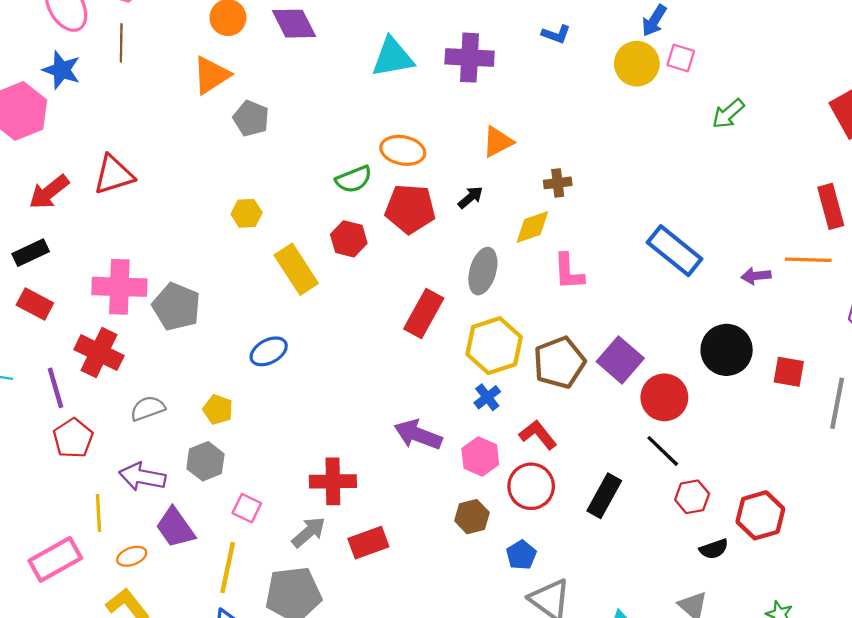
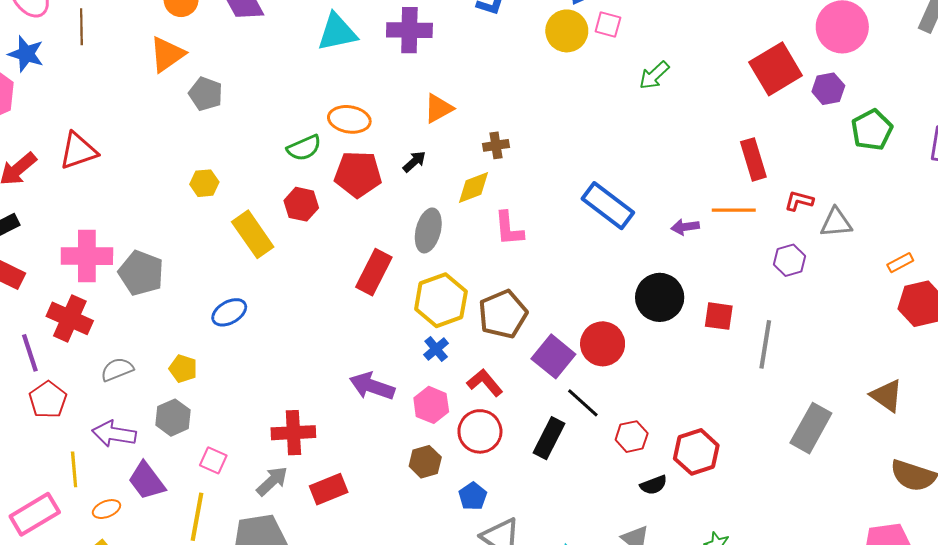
purple square: (620, 360) -> (553, 356), moved
black line: (663, 451) -> (583, 403), moved

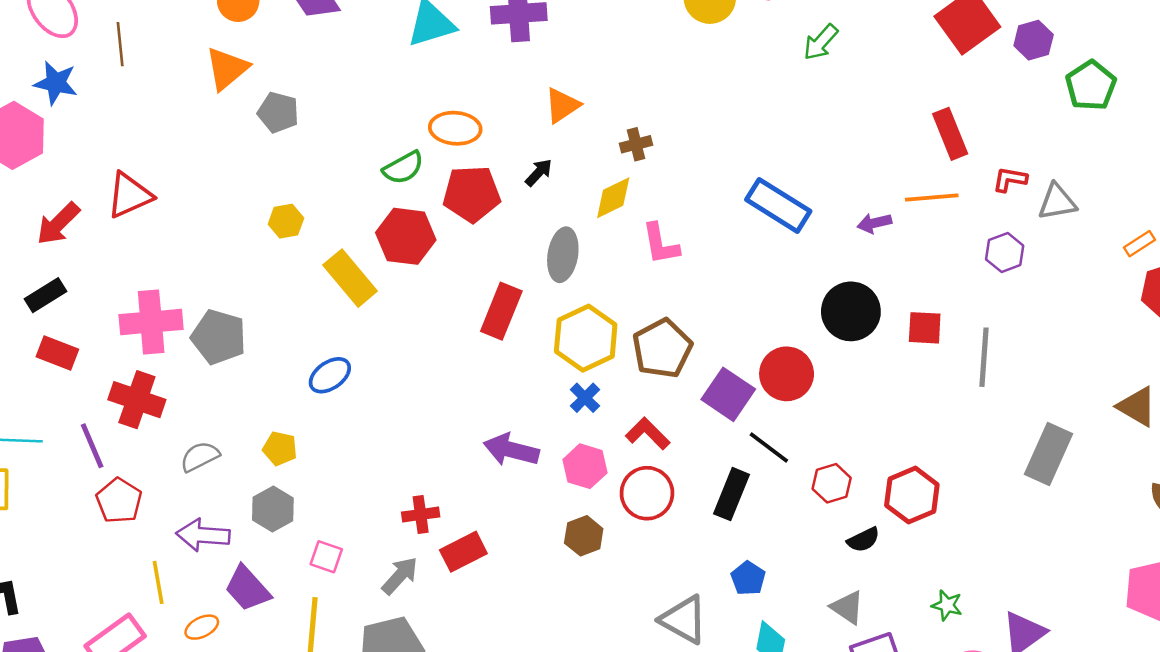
red hexagon: (301, 204) -> (406, 236), size x1.4
red cross: (293, 433) -> (421, 515), size x0.7
red rectangle: (329, 489) -> (463, 552), moved
blue pentagon: (473, 496) -> (748, 578), moved

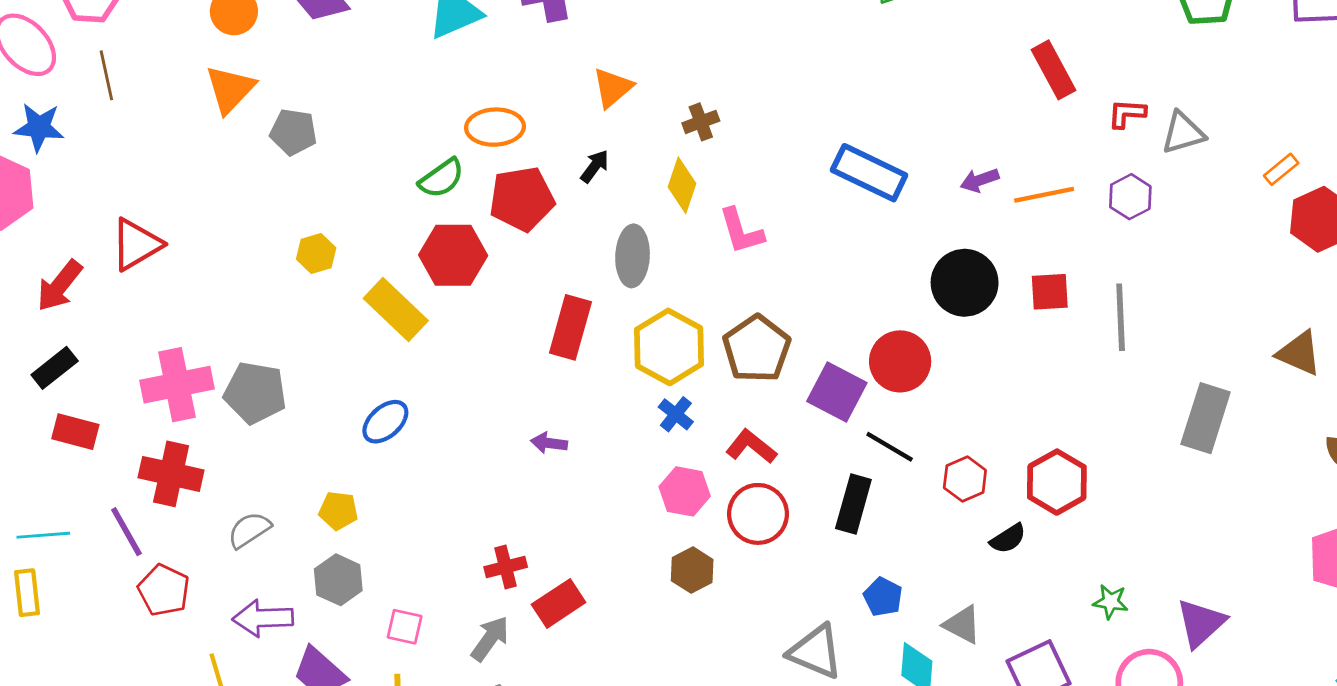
yellow diamond: (613, 198) -> (682, 185), turned -39
orange line: (932, 198) -> (1044, 195), moved
purple arrow: (511, 450) -> (549, 443), moved, size x0.6
gray triangle: (847, 607) -> (962, 625), moved

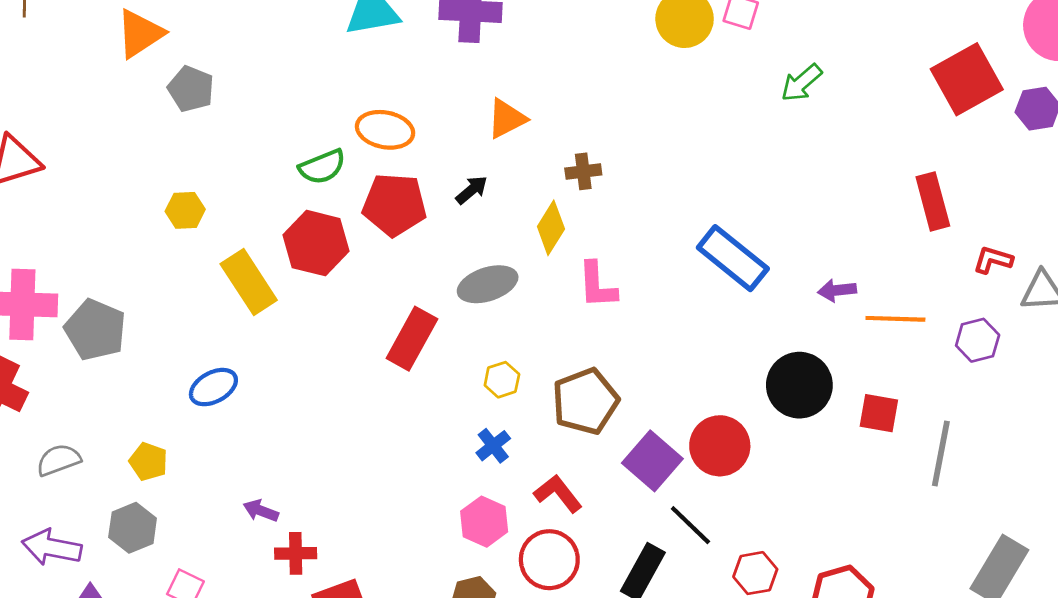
gray ellipse: (633, 256) -> (488, 284), turned 56
yellow hexagon: (669, 347) -> (502, 380), size x0.5
purple arrow: (549, 443) -> (261, 511), moved

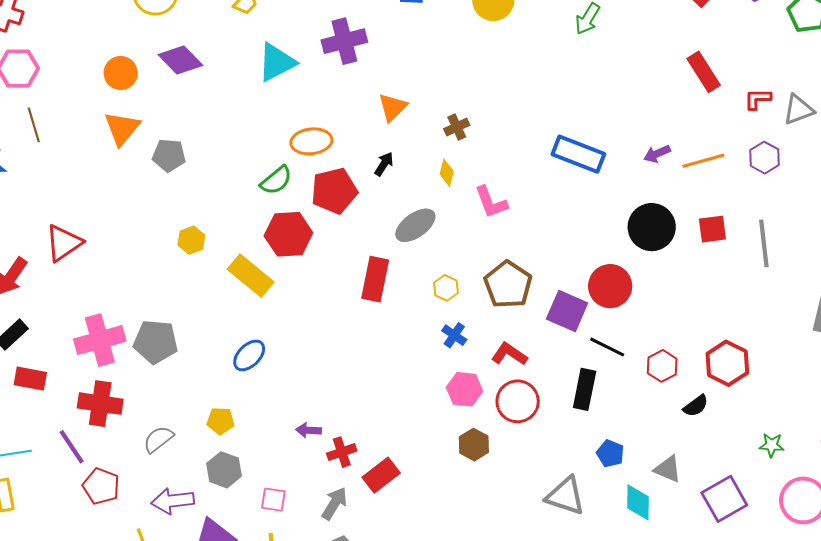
yellow diamond: (551, 228) -> (447, 173), size x0.7

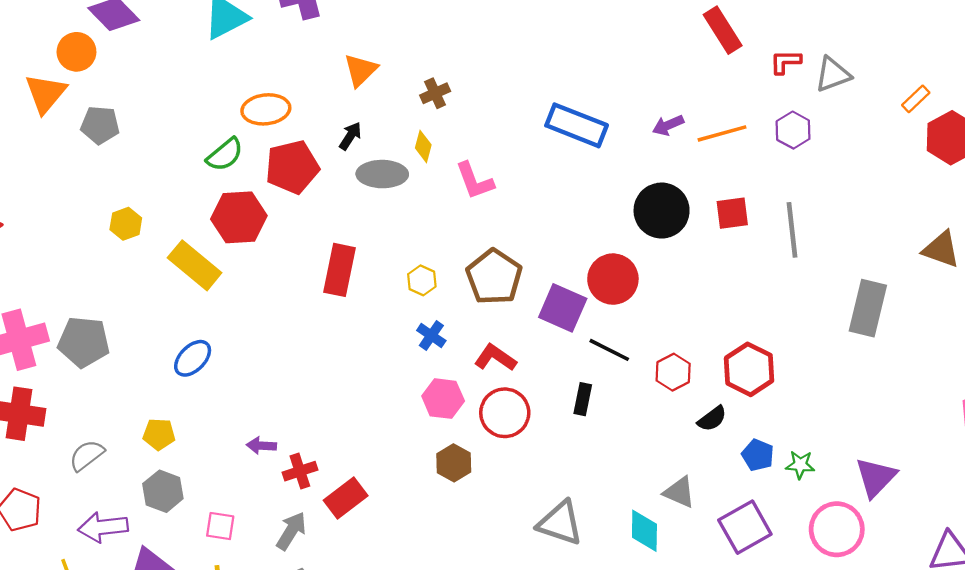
orange circle: (121, 73) -> (76, 52), moved
gray ellipse: (415, 225) -> (382, 174), moved, turned 36
black rectangle: (585, 389) -> (583, 399), size x0.7
blue pentagon: (610, 454) -> (758, 455), moved

